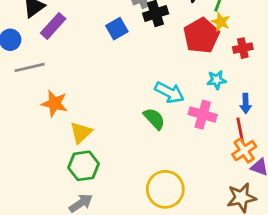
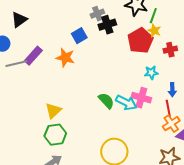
purple rectangle: (53, 26) -> (33, 56), moved
cyan arrow: (169, 92) -> (126, 103), moved
orange star: (54, 103) -> (65, 58), moved

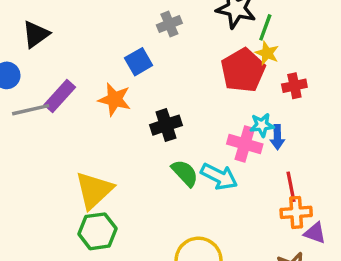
black cross: (107, 25) -> (166, 125), moved
blue arrow: (172, 90) -> (277, 137), moved
pink cross: (141, 98) -> (245, 144), moved
yellow triangle: (53, 111) -> (94, 190), size x1.4
orange cross: (171, 124) -> (296, 212), turned 30

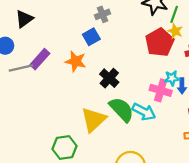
gray cross: (169, 24) -> (103, 14), moved
black cross: (166, 125) -> (109, 78), turned -30
green semicircle: (185, 173) -> (122, 109), size x1.4
yellow triangle: (94, 190) -> (94, 120), moved

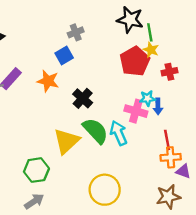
green line: (174, 14) -> (150, 32), turned -30
cyan arrow: (144, 112) -> (119, 133), turned -140

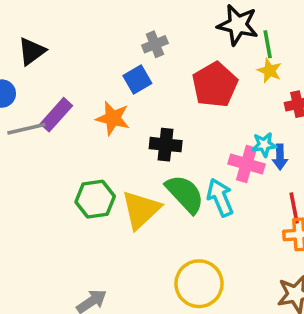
red pentagon: (135, 61) -> (215, 85), moved
black cross: (83, 98) -> (166, 145), turned -36
green hexagon: (36, 170) -> (95, 199), moved

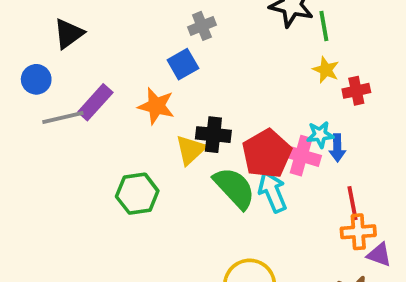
yellow star: (269, 71) -> (326, 70), moved
red pentagon: (215, 85) -> (267, 154), moved
yellow triangle: (141, 210) -> (191, 150), moved, size x0.7

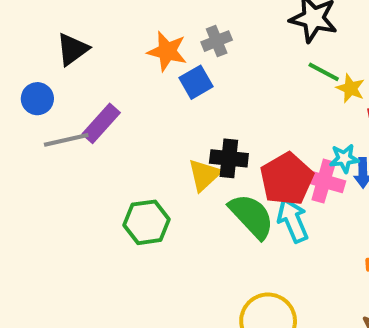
green line: (324, 26) -> (324, 72), moved, turned -52
orange star: (156, 106) -> (167, 51), moved

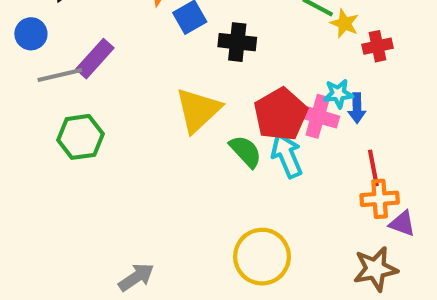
black cross: (229, 158) -> (237, 42), moved
yellow triangle: (204, 175) -> (198, 110), size x1.4
green semicircle: (252, 216) -> (246, 151), size x0.7
green hexagon: (147, 222) -> (80, 137), moved

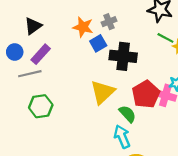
black cross: (237, 42) -> (123, 56), size x1.4
purple rectangle: (95, 59) -> (41, 54), moved
cyan arrow: (287, 156) -> (122, 137), moved

